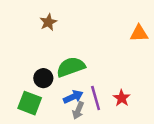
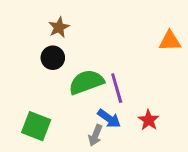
black circle: (43, 78) -> (53, 58), moved
blue arrow: (73, 97) -> (109, 119), moved, turned 60
purple line: (96, 98) -> (117, 88), moved

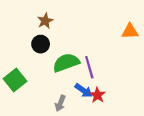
red star: (149, 120) -> (97, 95), moved
green square: (36, 126) -> (15, 80), moved, turned 30
gray arrow: (95, 135) -> (60, 103), moved

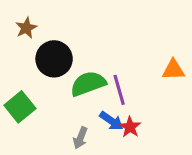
brown star: (45, 21) -> (26, 28), moved
orange triangle: (130, 31) -> (173, 70), moved
black circle: (41, 44) -> (54, 59), size x1.5

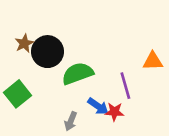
brown star: (26, 28) -> (24, 43), moved
purple line: (119, 90) -> (125, 86), moved
red star: (130, 127) -> (114, 112), turned -30

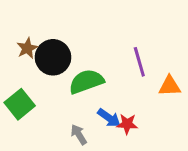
orange triangle: (153, 61) -> (170, 86), moved
purple line: (125, 86) -> (139, 62), moved
gray arrow: (71, 121) -> (79, 135), turned 126

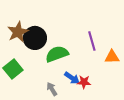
brown star: (27, 48) -> (18, 32), size x1.5

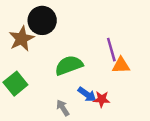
black circle: (35, 38) -> (42, 20), moved
orange triangle: (112, 57) -> (121, 65), moved

